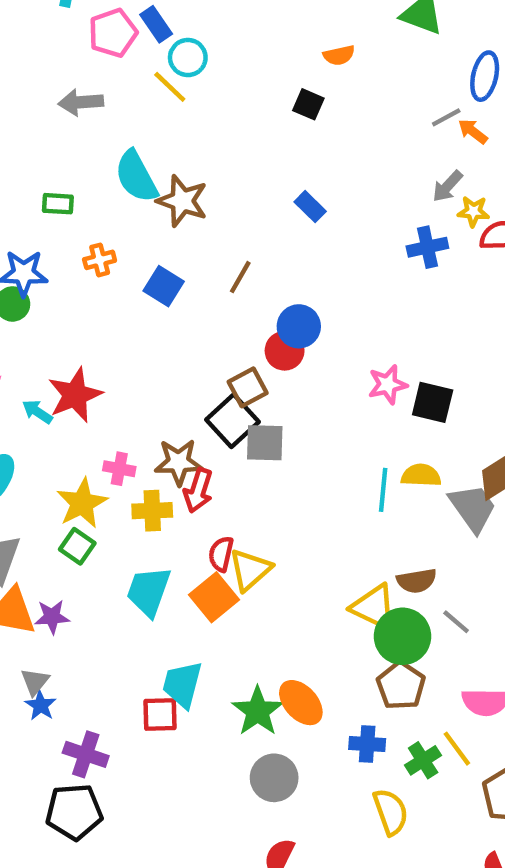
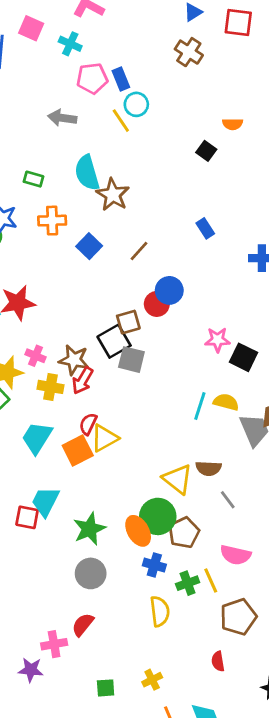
blue rectangle: (310, 207) -> (205, 228), moved
orange cross: (100, 260) -> (52, 221), size x1.4
green circle: (402, 636) -> (158, 516), moved
orange ellipse: (301, 703) -> (138, 531), moved

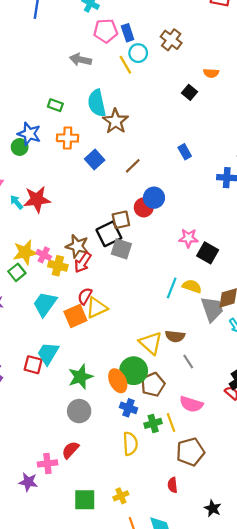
brown cross: (189, 52) -> (171, 40), moved
pink cross: (35, 356) -> (44, 255), moved
green square: (106, 688) -> (85, 500), size x1.5

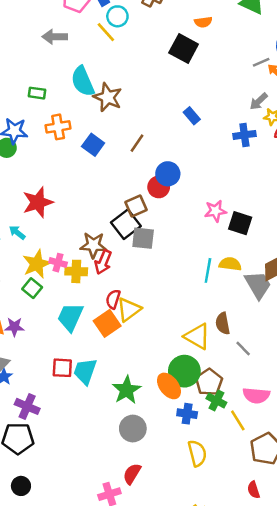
black square: (190, 92) -> (184, 48), size x1.6
cyan arrow: (16, 202) -> (17, 233), moved
brown semicircle: (175, 336) -> (223, 323), turned 84
red square: (33, 365) -> (62, 368), moved
green cross: (153, 423) -> (216, 400), moved, turned -35

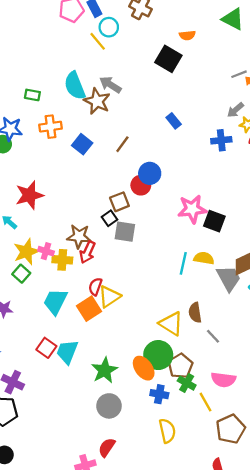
gray arrow: (55, 37) -> (110, 85), moved, turned 30
pink star: (215, 211) -> (192, 209), size x1.4
black square: (126, 224) -> (110, 218), size x0.6
red square: (62, 368) -> (46, 348), turned 30

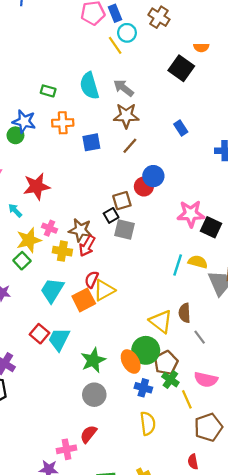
brown star: (97, 101) -> (126, 116), moved, turned -30
blue square: (82, 144) -> (91, 142), turned 36
pink cross: (46, 251) -> (49, 228), moved

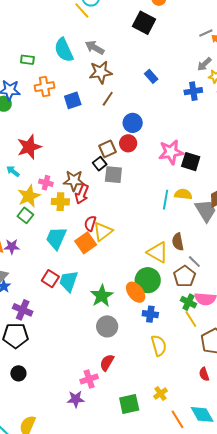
red circle: (144, 187) -> (128, 143), moved
brown pentagon: (166, 363) -> (185, 276), moved
green cross: (170, 380) -> (189, 302), moved

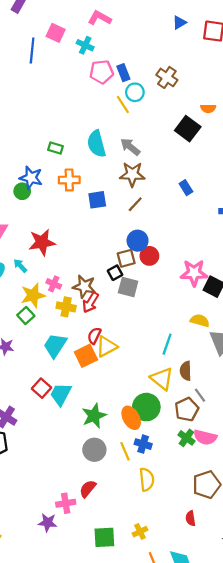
blue circle: (133, 123) -> (138, 241), moved
cyan line: (166, 200) -> (167, 344), moved
yellow line: (191, 319) -> (125, 451), moved

